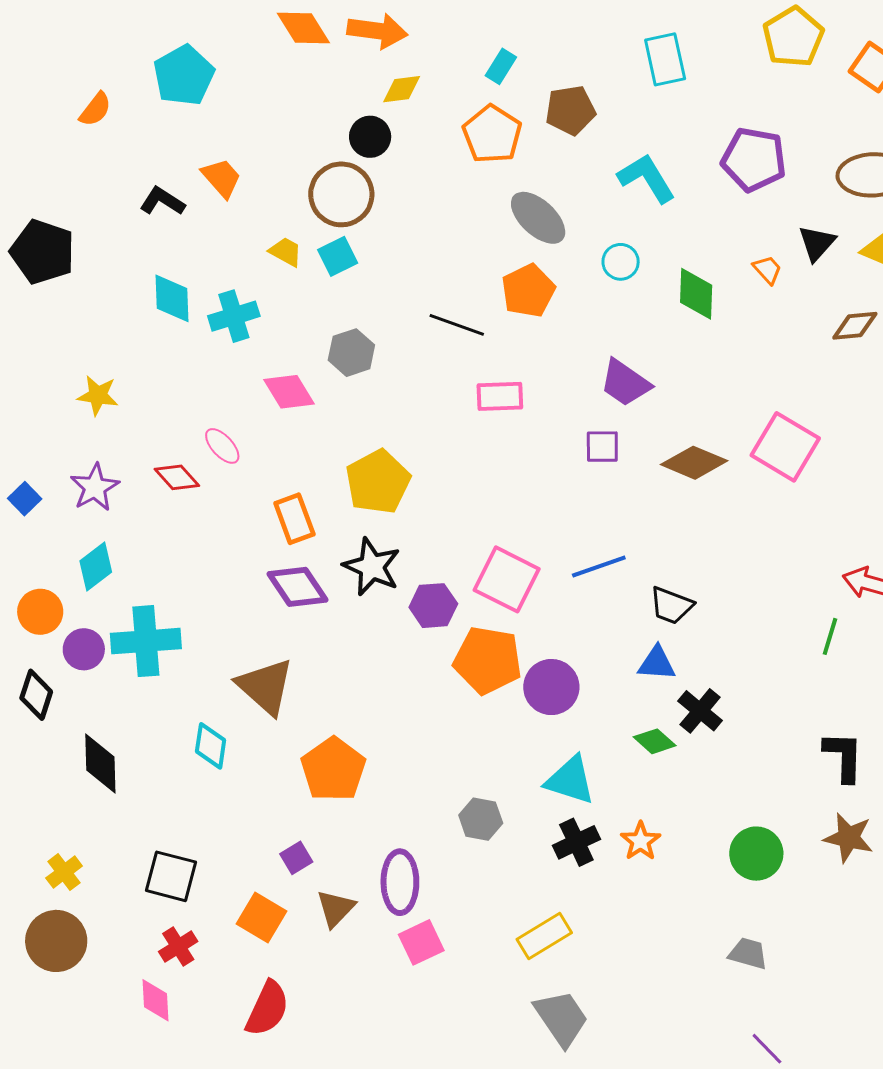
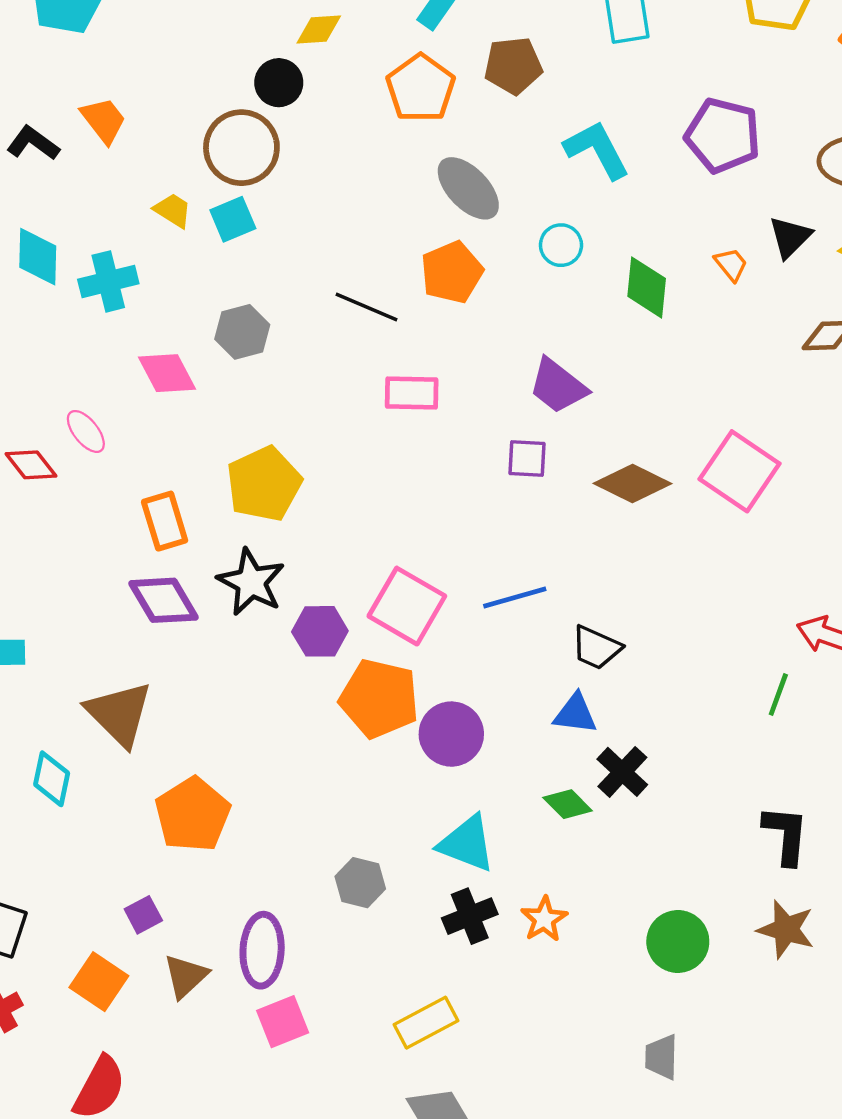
gray trapezoid: (748, 953) -> (661, 1057), turned -108

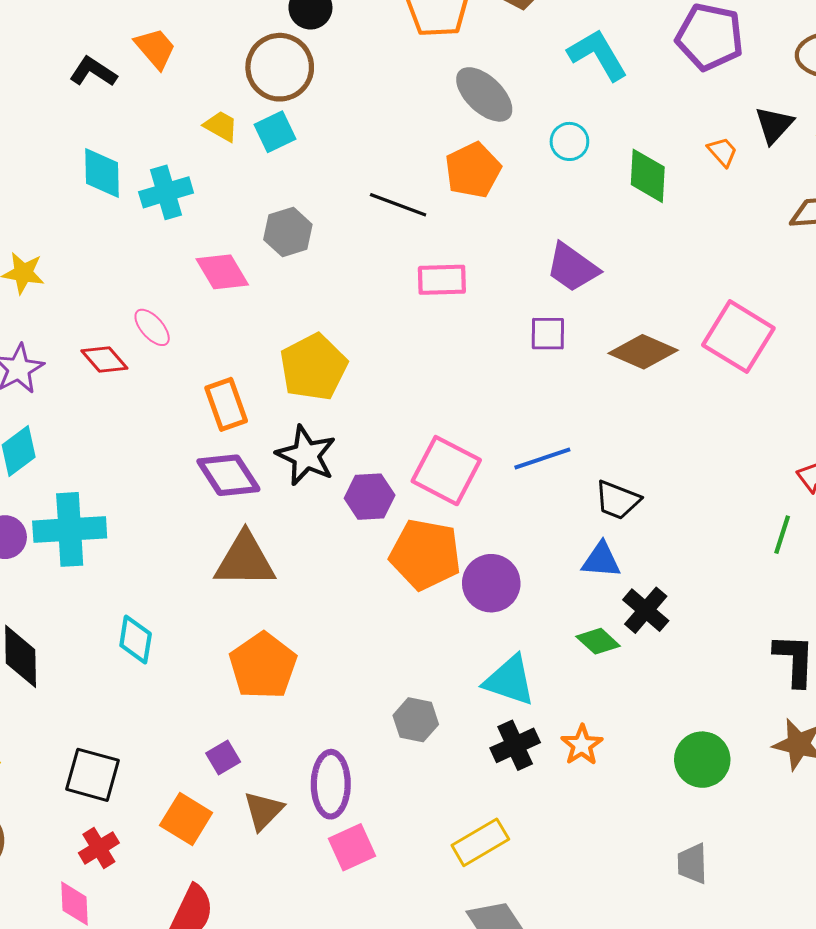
brown triangle: (119, 714) -> (245, 560), moved, turned -42

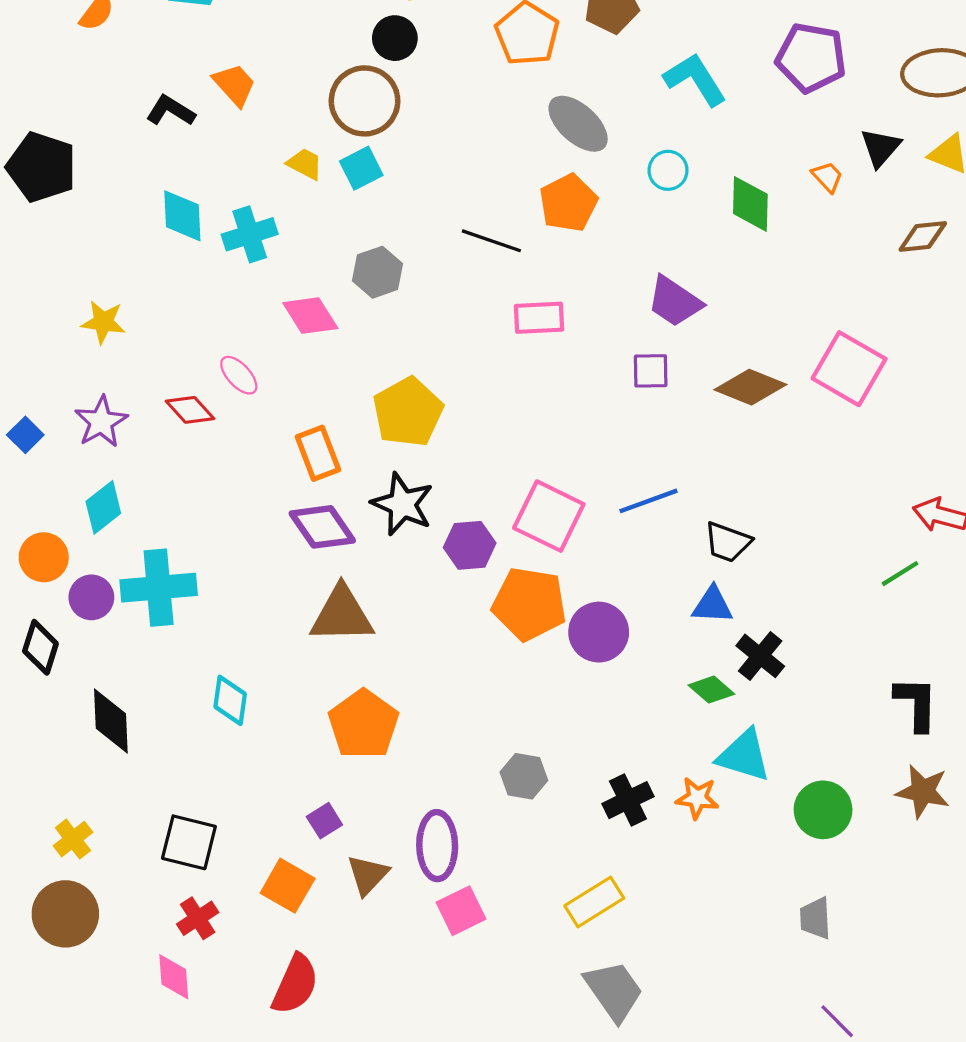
green line: (782, 535) -> (900, 574), turned 42
cyan triangle: (510, 681) -> (744, 756), moved
orange star: (582, 745) -> (697, 798), turned -30

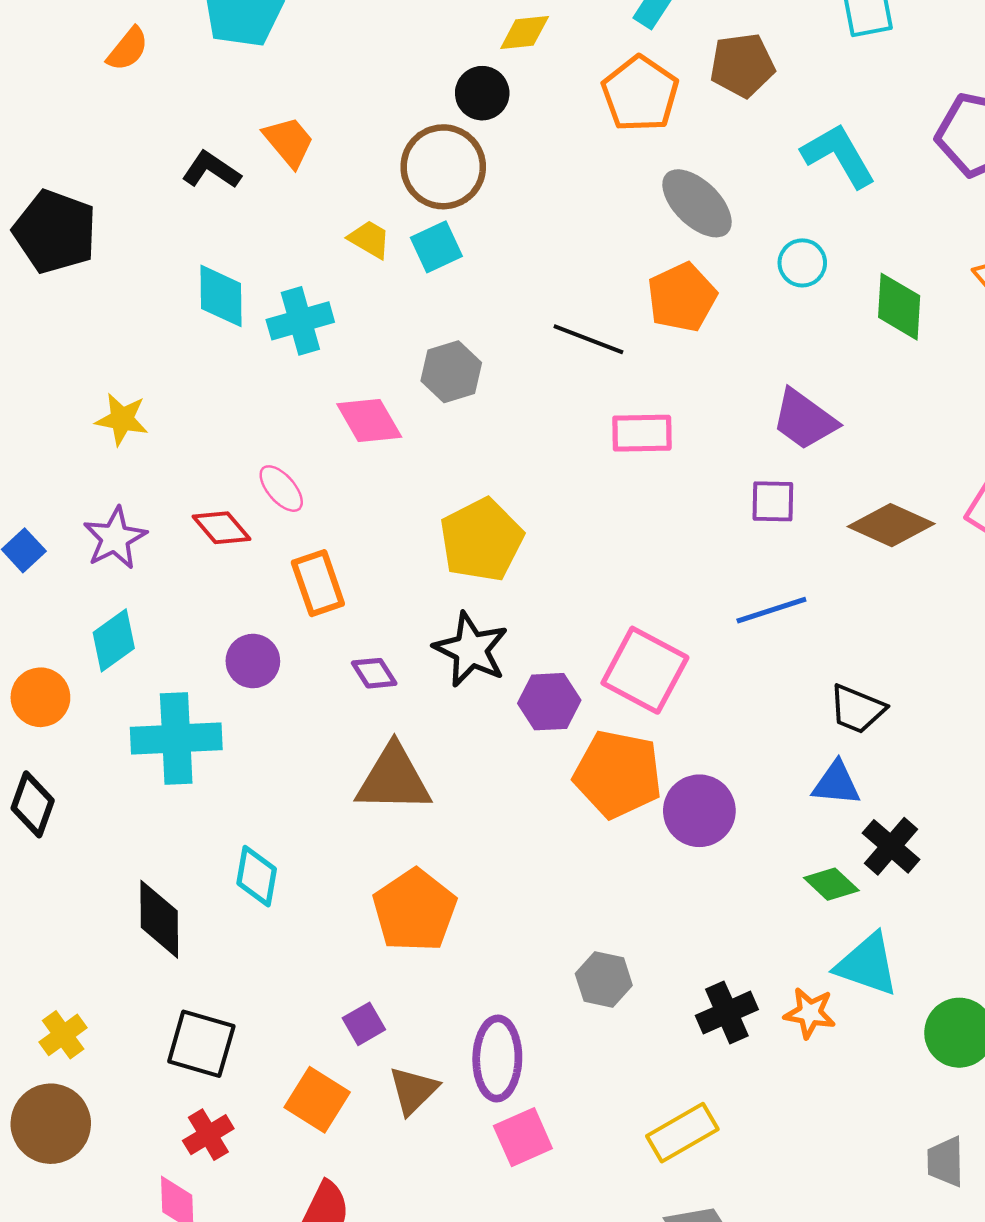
orange rectangle: (318, 453) -> (318, 583), moved
blue line: (649, 501) -> (771, 610), moved
purple diamond: (322, 527) -> (374, 673), size x0.6
purple circle: (91, 597) -> (253, 661), moved
black diamond: (111, 721) -> (159, 919), moved

